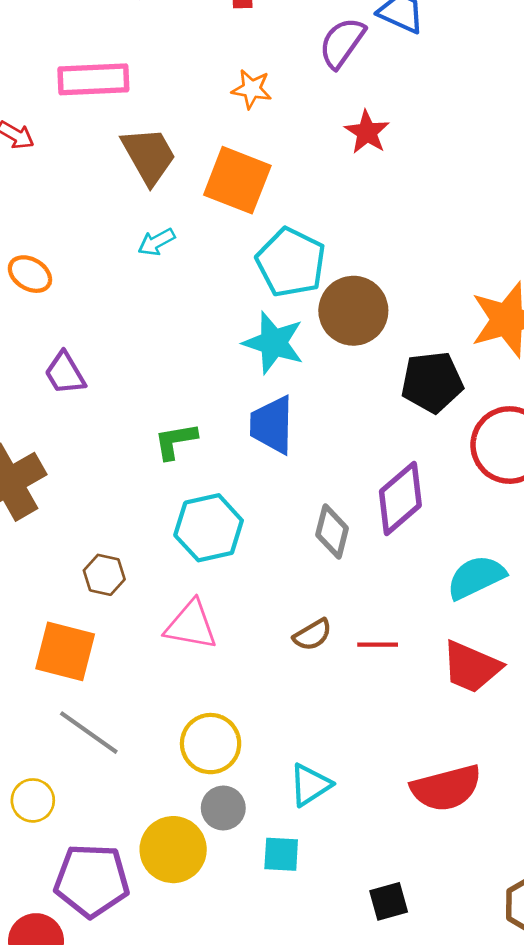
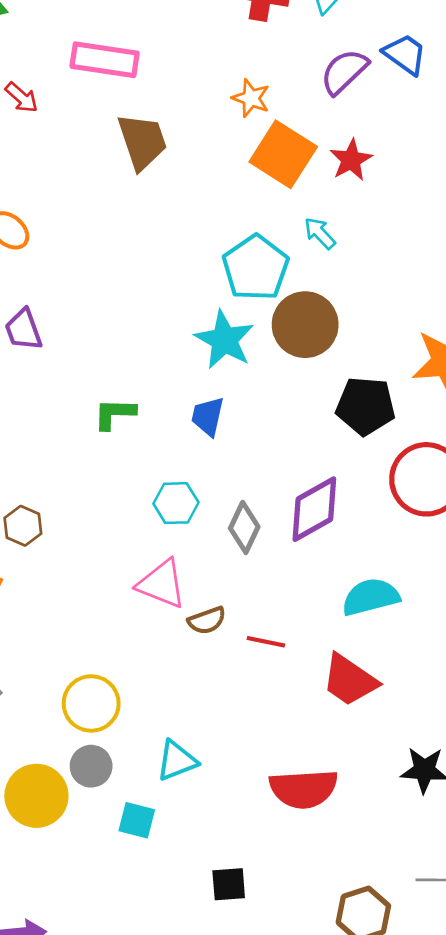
orange square: (237, 180) -> (283, 154), moved
cyan arrow: (156, 242) -> (320, 233), moved, turned 64
blue trapezoid: (272, 425) -> (208, 416), size x0.7
cyan hexagon: (209, 528) -> (176, 503), moved, size x0.7
pink triangle: (191, 625) -> (162, 584), moved

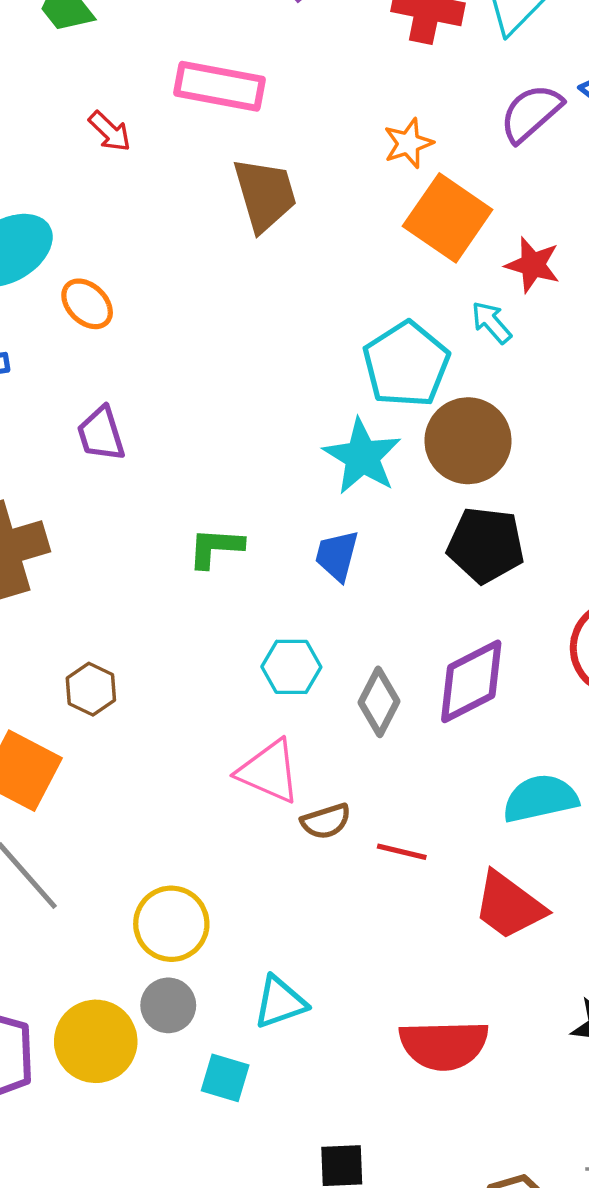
orange star: (251, 98) -> (408, 143), turned 30
red star: (351, 160) -> (533, 265), moved, turned -30
black pentagon: (366, 406) -> (486, 545), moved

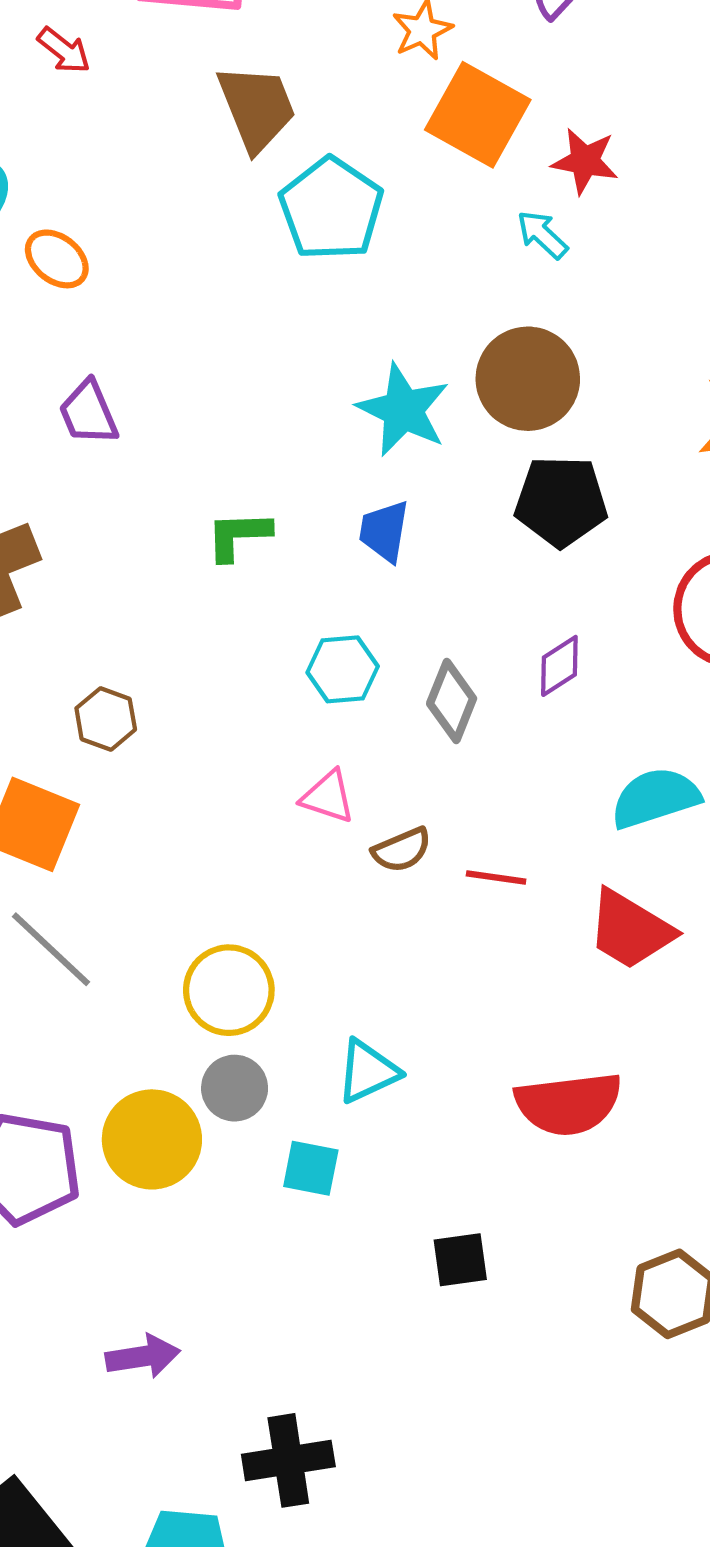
cyan pentagon: (406, 364) -> (331, 209), moved
purple diamond: (471, 681) -> (559, 666), size x0.6
pink triangle: (269, 771) -> (328, 797), size x0.7

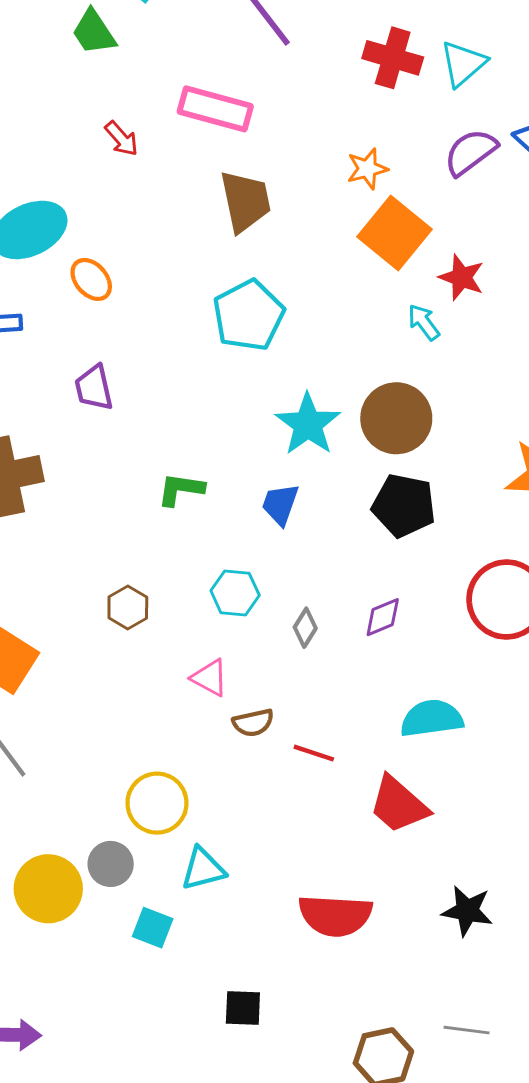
cyan pentagon: (331, 209) -> (249, 315), moved
gray diamond: (452, 701) -> (305, 628), size x0.7
brown hexagon: (106, 719) -> (128, 607), moved
yellow circle: (229, 990) -> (157, 803), moved

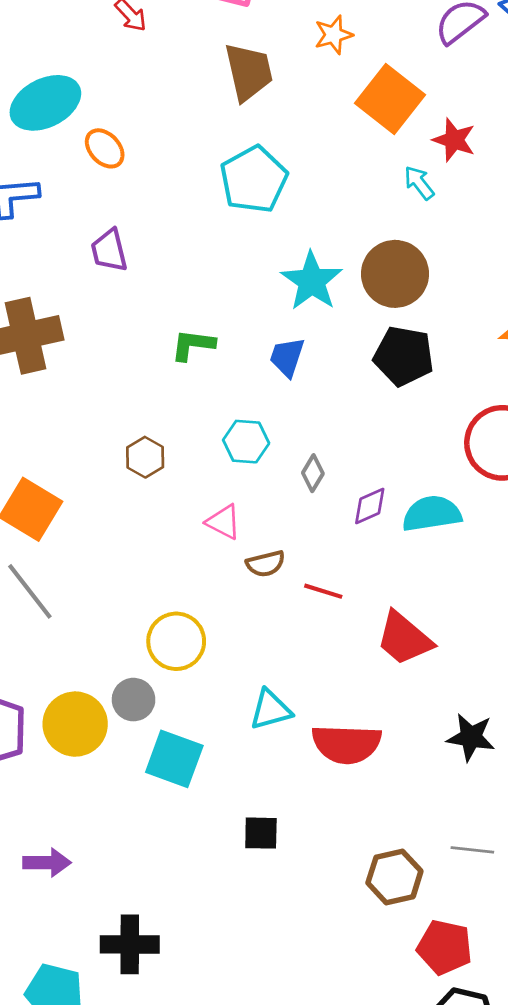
orange star: (367, 169) -> (333, 35), moved
purple diamond: (383, 617) -> (370, 506), moved
cyan semicircle: (432, 718) -> (432, 514), moved
cyan triangle: (203, 869) -> (271, 710), moved
cyan square: (153, 928) -> (174, 759), size x1.5

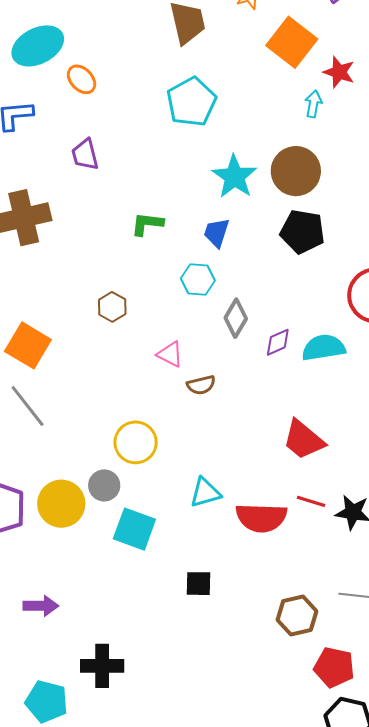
cyan arrow: (419, 183) -> (313, 104), turned 48
cyan hexagon: (246, 442) -> (198, 279), moved
gray diamond: (313, 473) -> (236, 318), size x1.4
red line: (323, 591) -> (311, 501), moved

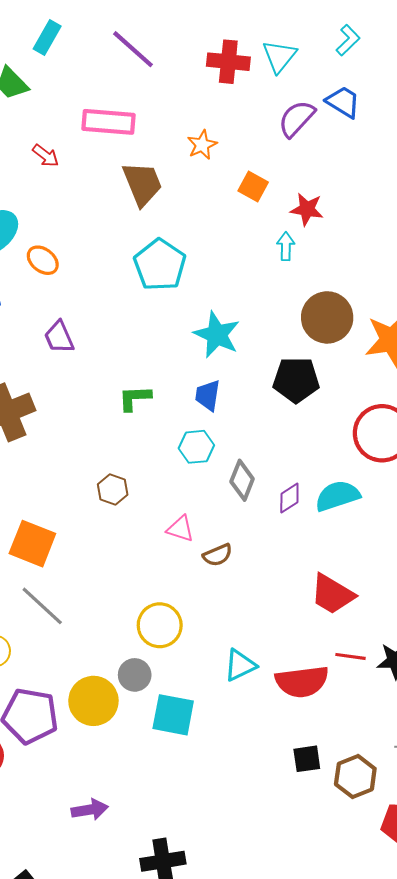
orange square: (292, 42) -> (253, 186), size x0.6
brown circle: (296, 171) -> (327, 317), moved
black square: (198, 584) -> (307, 759), moved

